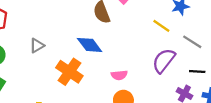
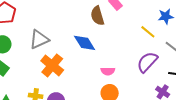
gray triangle: (37, 46) -> (39, 39), size x1.5
orange cross: (69, 72) -> (52, 65), moved

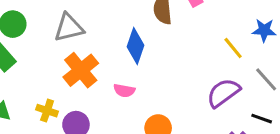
blue diamond: (85, 43) -> (136, 46), turned 40
pink semicircle: (108, 71) -> (124, 90), moved

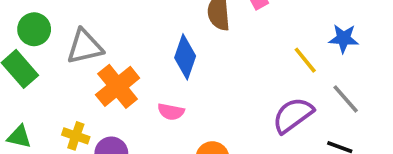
gray triangle: (69, 28) -> (85, 47), moved

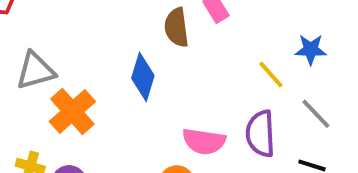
pink semicircle: (171, 112) -> (204, 141), moved, size x1.5
purple semicircle: (293, 115) -> (260, 134), turned -54

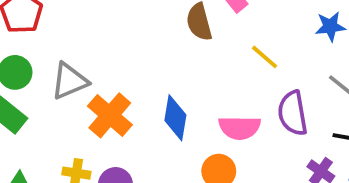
yellow line: (271, 74) -> (265, 57), moved
blue diamond: (143, 77) -> (175, 118), moved

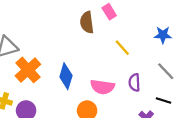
purple semicircle: (293, 113) -> (134, 82), size x0.7

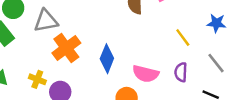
yellow line: (122, 48) -> (183, 38), moved

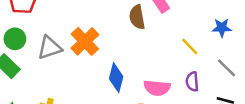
orange cross: (66, 48) -> (85, 41), moved

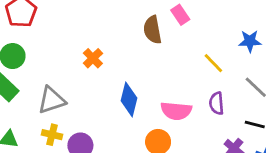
orange cross: (85, 41) -> (93, 58), size x0.6
gray triangle: (50, 48) -> (52, 100), moved

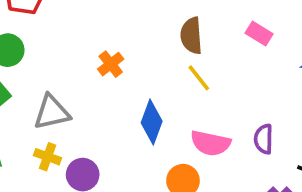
pink rectangle: (180, 15) -> (259, 34), moved, turned -30
yellow line: (213, 63) -> (199, 78), moved

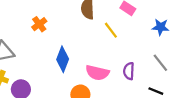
yellow line: (199, 78) -> (111, 30), moved

